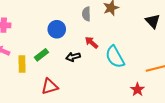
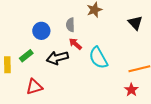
gray semicircle: (86, 14) -> (70, 25), moved
black arrow: (73, 57) -> (57, 58), size x1.5
red star: (137, 90) -> (131, 90), moved

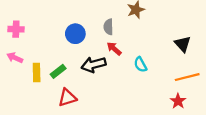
black triangle: (135, 23) -> (183, 44), moved
green rectangle: (26, 56) -> (58, 71), moved
cyan semicircle: (98, 58) -> (140, 65), size x0.6

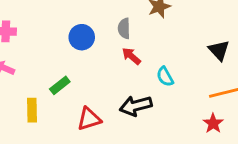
black arrow: (94, 65) -> (136, 106), moved
yellow rectangle: (37, 73) -> (32, 110), moved
red triangle: (67, 98) -> (89, 119), moved

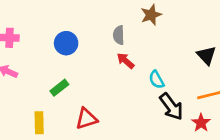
blue circle: (82, 37) -> (66, 43), moved
black arrow: (136, 106) -> (171, 107), moved, turned -112
yellow rectangle: (32, 110) -> (39, 123), moved

